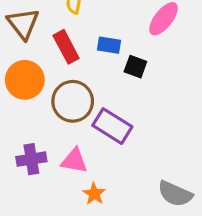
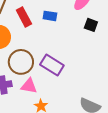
black square: (135, 67) -> (91, 25), moved
brown circle: (73, 101) -> (21, 62), moved

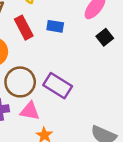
black square: (91, 25) -> (105, 37), turned 32

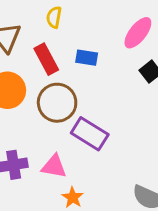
brown circle: (20, 82) -> (57, 103), moved

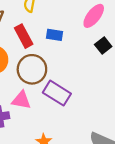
pink triangle: (54, 166) -> (21, 100), moved

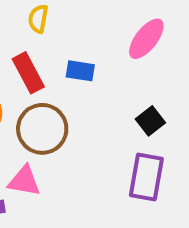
black square: (103, 46) -> (150, 121), moved
purple rectangle: (57, 93) -> (146, 177), moved, turned 68

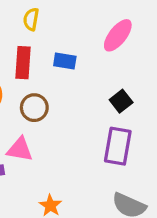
red rectangle: (28, 73) -> (23, 63), turned 32
brown circle: (42, 129) -> (34, 108), size x0.7

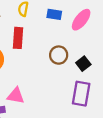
blue rectangle: (65, 61) -> (54, 14), moved
brown circle: (34, 108) -> (59, 55), moved

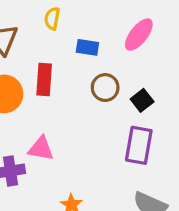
blue rectangle: (54, 14) -> (87, 47), moved
red rectangle: (18, 38) -> (44, 80), moved

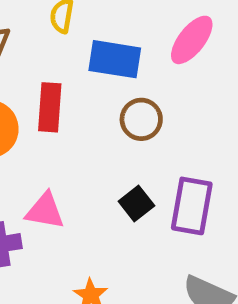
blue rectangle: (87, 47) -> (115, 59), size x1.5
black square: (142, 100) -> (136, 204), moved

